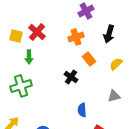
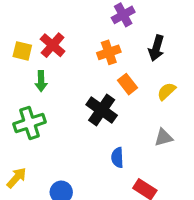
black cross: (71, 77) -> (102, 110), size x1.5

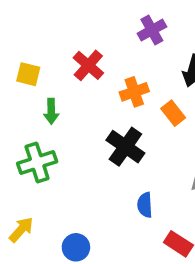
red cross: (53, 45) -> (88, 65), moved
orange cross: (109, 52) -> (134, 92), moved
orange rectangle: (128, 84) -> (173, 113), moved

